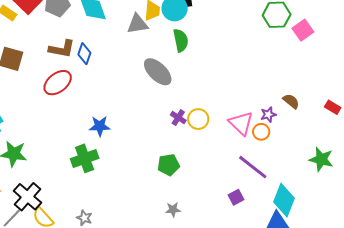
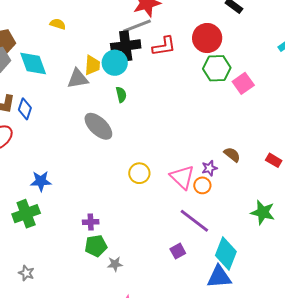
green semicircle: (181, 40) -> (121, 95), size x0.7
purple cross: (178, 118) -> (91, 222), moved, turned -35
green pentagon: (168, 165) -> (96, 246), moved

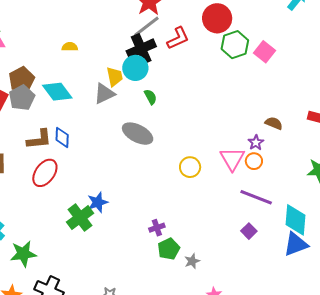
pink triangle: (182, 177) -> (232, 159), turned 32
green cross: (26, 214) -> (80, 218), moved

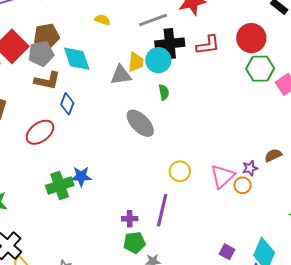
gray line: (146, 26) -> (153, 20), moved
brown semicircle: (274, 123) -> (273, 155), turned -66
brown L-shape: (39, 139) -> (47, 81), moved
purple line: (256, 197) -> (162, 210), moved, turned 64
purple square: (249, 231) -> (227, 252), moved, turned -35

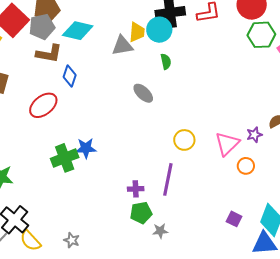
cyan diamond: (77, 59) -> (78, 31), turned -56
gray ellipse: (140, 123) -> (143, 93), size x0.7
orange circle: (243, 185) -> (246, 166), moved

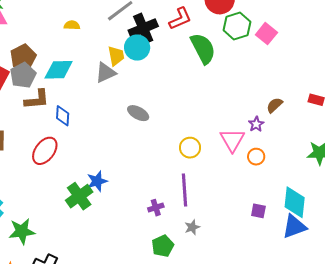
green semicircle: (166, 61) -> (203, 48), moved, size x2.0
green pentagon: (141, 213) -> (163, 246), moved
gray star: (160, 231) -> (192, 227), moved

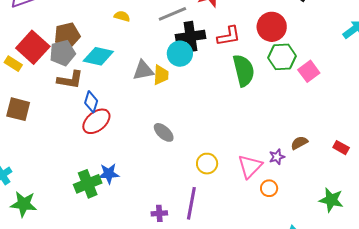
yellow trapezoid: (116, 56) -> (161, 75), moved
gray ellipse: (138, 113) -> (164, 132), moved
red ellipse: (45, 151) -> (96, 121), moved

